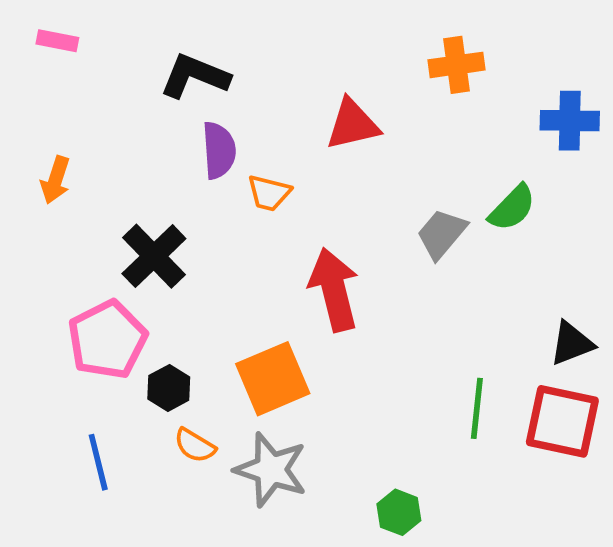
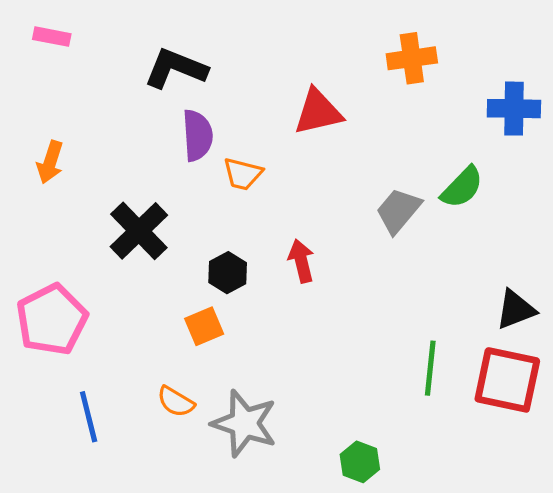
red arrow: (334, 290) -> (301, 261), size x0.6
pink pentagon: (107, 340) -> (52, 320), moved
orange square: (273, 379) -> (204, 326), moved, size x0.6
black hexagon: (169, 388) -> (228, 273), moved

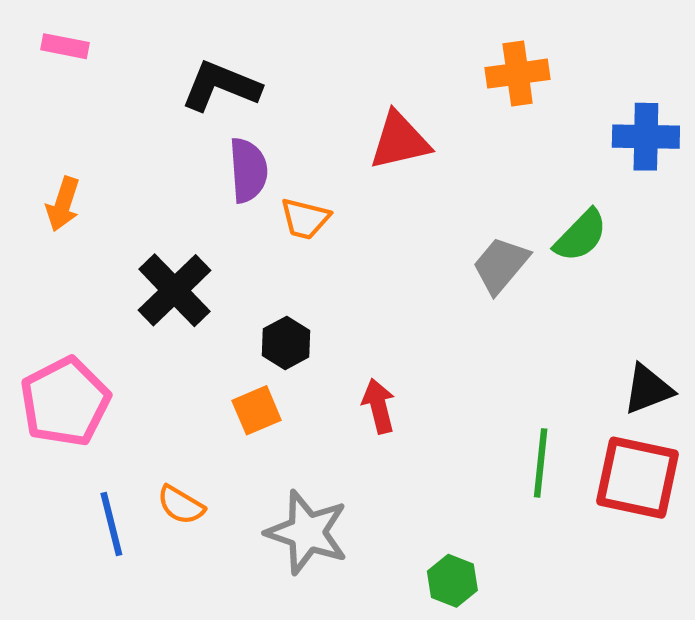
red arrow: (301, 261) -> (379, 406), moved
orange semicircle: (176, 402) -> (181, 505), moved

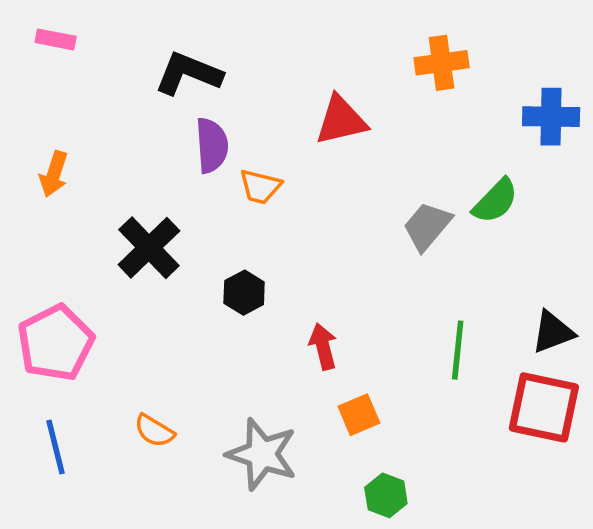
orange square: (257, 410) -> (359, 415), moved
green line: (541, 463) -> (458, 350), moved
blue line: (111, 524) -> (56, 447), moved

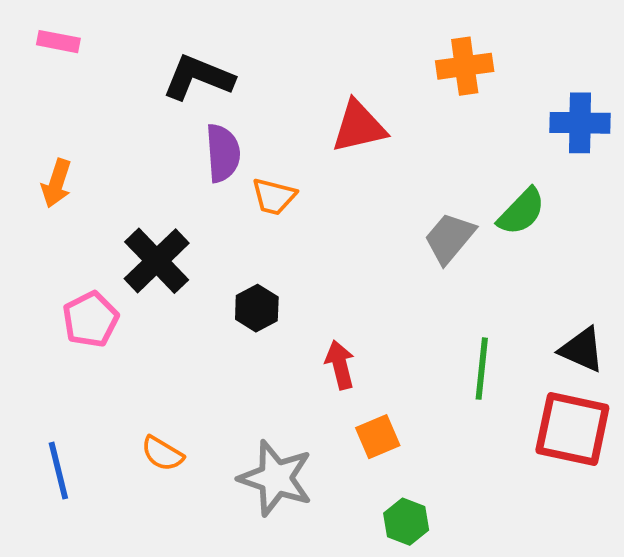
black triangle: (553, 332) -> (582, 350), turned 45
pink pentagon: (56, 343) -> (91, 319), moved, size x0.7

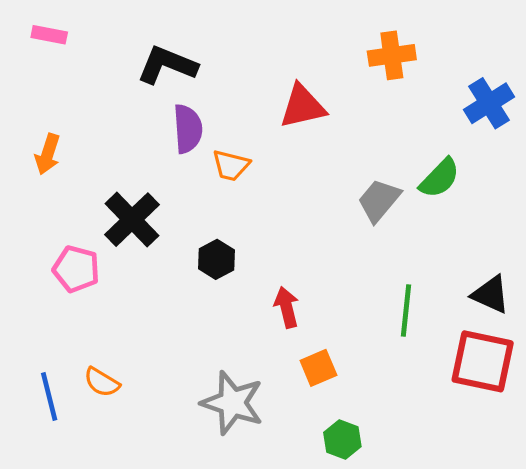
blue cross: (580, 123) -> (489, 103), turned -33
pink pentagon: (91, 319) -> (76, 269), turned -30
orange semicircle: (162, 454) -> (102, 382), moved

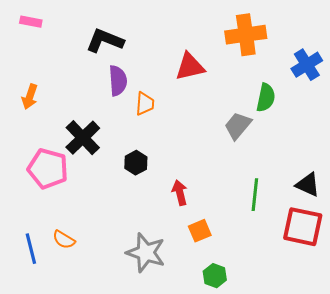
orange cross: (392, 55) -> (246, 35), size x1.4
orange trapezoid: (231, 165) -> (145, 104), turned -100
green semicircle: (440, 178) -> (266, 98), moved, turned -32
pink pentagon: (76, 269) -> (48, 169), size x1.4

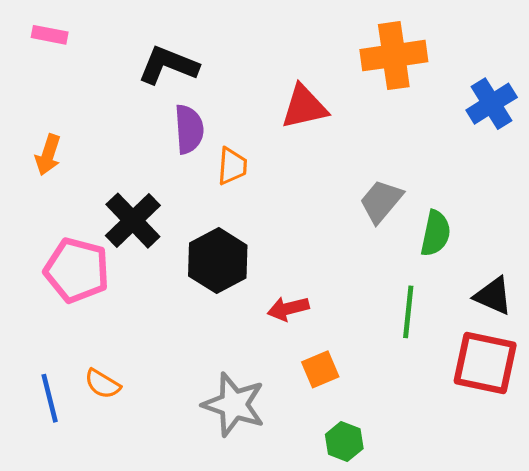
green semicircle: (266, 98) -> (435, 233), moved
black hexagon: (136, 163) -> (218, 261), size x1.6
red arrow: (180, 193) -> (288, 309), turned -90

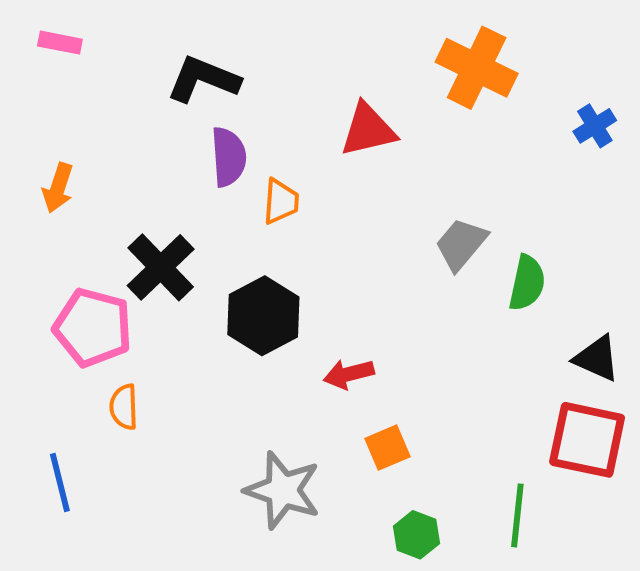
orange cross: (394, 56) -> (477, 68), turned 34
blue cross: (492, 104) -> (595, 126), size x0.7
green line: (408, 312) -> (517, 515), moved
orange semicircle: (102, 384) -> (124, 407), moved, turned 57

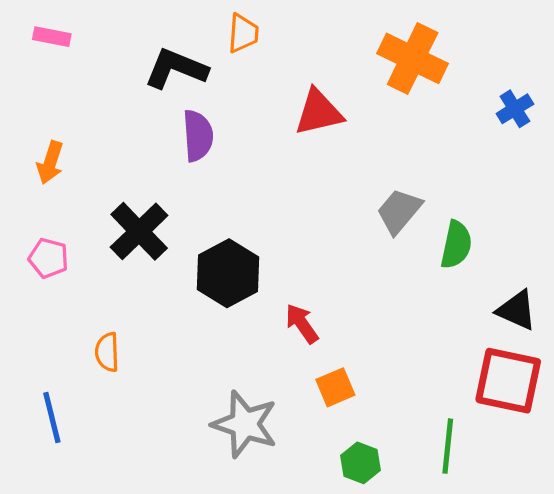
orange trapezoid: (281, 201) -> (243, 33), moved
pink pentagon: (93, 327) -> (48, 258), moved, size x0.6
red arrow: (349, 374) -> (302, 324), turned 69

